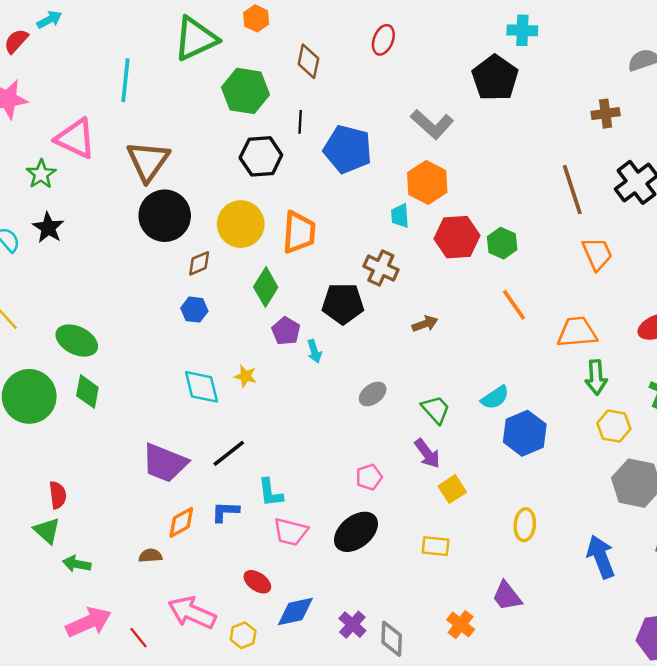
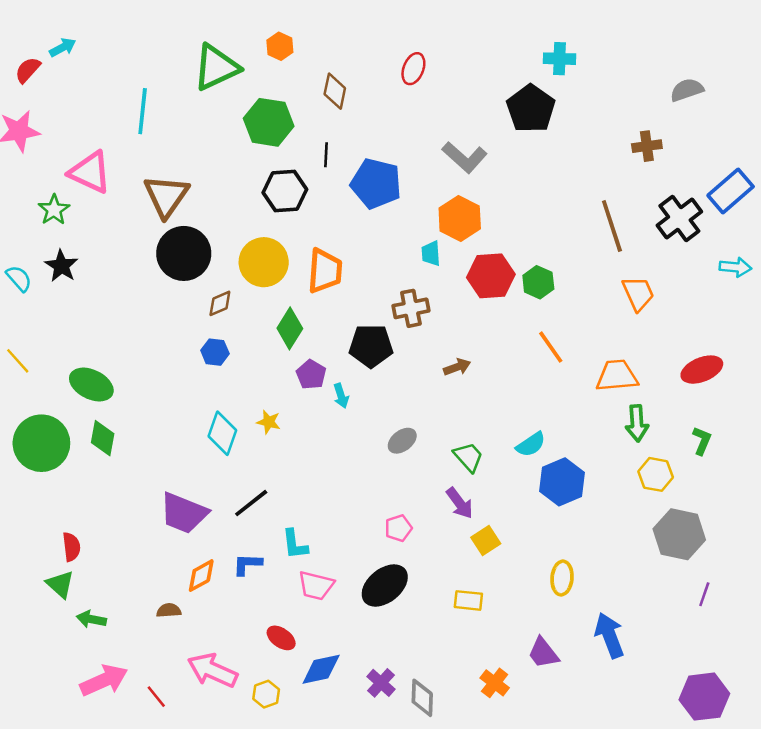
brown cross: (381, 268) -> (411, 308), turned -36
cyan diamond: (201, 387) -> (222, 433), turned 33
blue arrow: (601, 557) -> (609, 635), moved

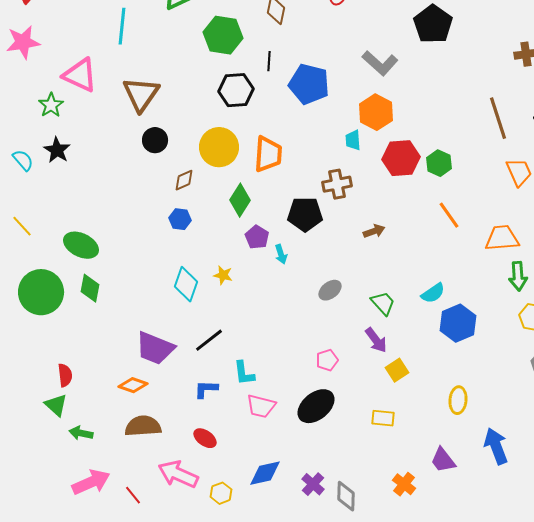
black circle: (184, 253) -> (155, 140), size x0.6
orange diamond: (201, 576) -> (133, 385), moved, turned 48
brown semicircle: (169, 610) -> (143, 426), size x1.8
red ellipse: (281, 638) -> (205, 438), moved

